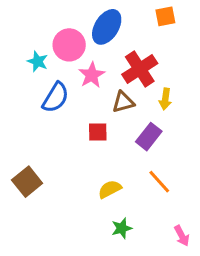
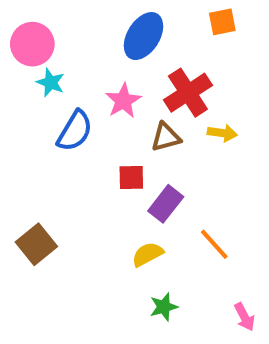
pink circle: (69, 45) -> (32, 44), moved
yellow arrow: (165, 99) -> (222, 133), turned -90
purple rectangle: (149, 137) -> (166, 204), moved

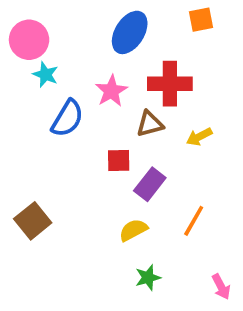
red cross: (188, 93) -> (170, 84), turned 33
yellow arrow: (222, 133) -> (199, 137), moved, turned 145
orange line: (214, 244) -> (194, 221), turned 72

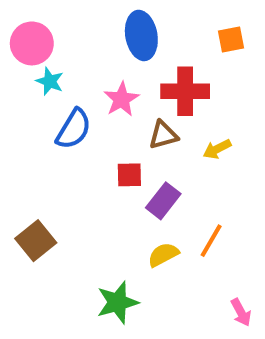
orange square: (201, 20) -> (231, 39), moved
blue ellipse: (130, 32) -> (141, 35), turned -42
yellow semicircle: (133, 230) -> (163, 255), moved
green star: (148, 278) -> (117, 302), moved, size x1.5

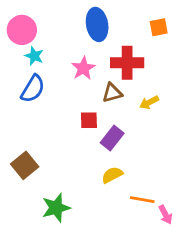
blue semicircle: (74, 129) -> (33, 89), moved
orange line: (211, 241) -> (142, 200), moved, turned 70
green star: (117, 302) -> (56, 208), moved

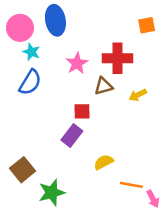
blue ellipse: (97, 24) -> (55, 20), moved
purple rectangle: (112, 138) -> (72, 136), moved
brown square: (25, 165) -> (23, 170), moved

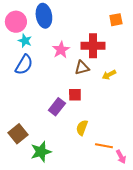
red square: (82, 111) -> (75, 95), moved
yellow semicircle: (104, 162) -> (82, 128), turned -42

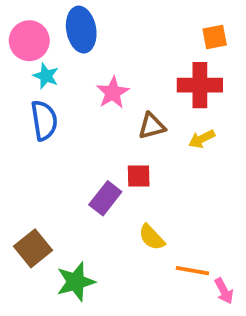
red cross: (93, 46) -> (200, 85), moved
blue semicircle: (24, 65) -> (44, 120), turned -40
yellow semicircle: (82, 128) -> (152, 237), turned -63

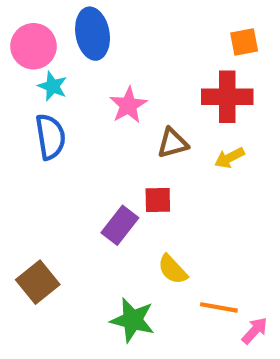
green star: (76, 282) -> (133, 320), moved, turned 30
pink arrow: (224, 291) -> (255, 331), turned -110

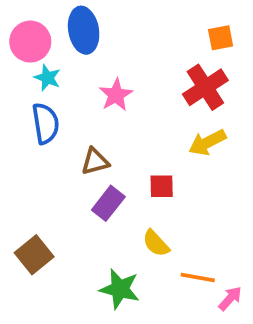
red cross: (227, 97) -> (205, 87), turned -33
brown triangle: (173, 143) -> (95, 161), moved
yellow arrow: (229, 158) -> (207, 142), size x1.4
red square: (158, 200) -> (162, 186), moved

